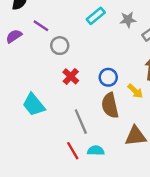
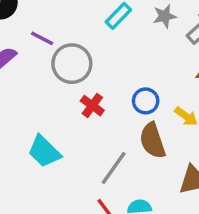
gray circle: (60, 46) -> (72, 64), size x1.5
gray line: (81, 122) -> (114, 168), turned 65

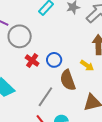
blue circle: (146, 101) -> (54, 60), moved

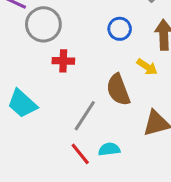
blue circle: (54, 60) -> (120, 29), moved
red cross: (32, 61) -> (63, 61), turned -32

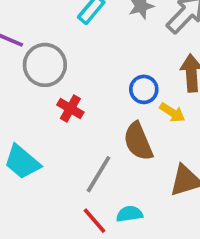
blue circle: (120, 29) -> (144, 89), moved
red cross: (63, 61) -> (70, 109), turned 30

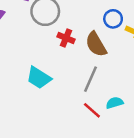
brown semicircle: (138, 141) -> (96, 44), moved

